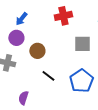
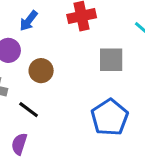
blue arrow: (21, 19) -> (29, 21), moved
black line: (48, 76) -> (29, 110), moved

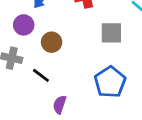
purple semicircle: (19, 144) -> (60, 105), moved

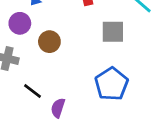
black line: (41, 75) -> (33, 91), moved

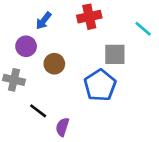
blue pentagon: (111, 84) -> (100, 85), moved

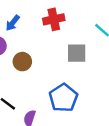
blue pentagon: (100, 85) -> (63, 98), moved

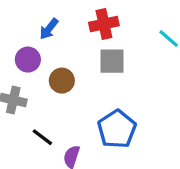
gray square: (77, 53) -> (112, 61), moved

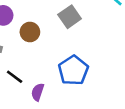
gray square: (112, 61) -> (70, 17), turned -35

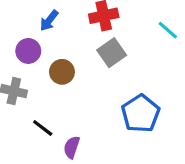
blue pentagon: (73, 70) -> (141, 114), moved

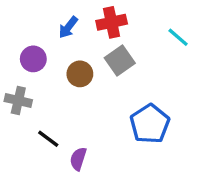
blue arrow: (49, 21) -> (68, 27), moved
brown circle: (62, 72) -> (80, 74), moved

